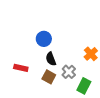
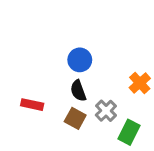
blue circle: (44, 39) -> (80, 60), moved

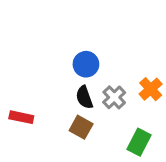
red rectangle: (32, 105) -> (21, 117), moved
gray cross: (106, 111) -> (114, 97), moved

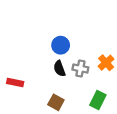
gray cross: (114, 97) -> (80, 69), turned -35
brown square: (81, 127) -> (56, 102), moved

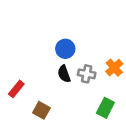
red rectangle: (15, 82) -> (16, 89), turned -63
brown square: (56, 102) -> (41, 110), moved

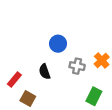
black semicircle: (64, 74) -> (45, 72), moved
brown square: (41, 110) -> (28, 99), moved

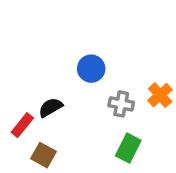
black semicircle: (45, 72) -> (51, 107), moved, turned 80
green rectangle: (94, 96) -> (128, 148), moved

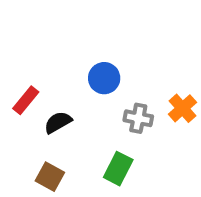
red rectangle: (22, 125) -> (26, 100), moved
green rectangle: (128, 148) -> (118, 169), moved

